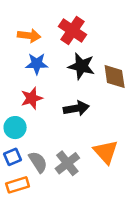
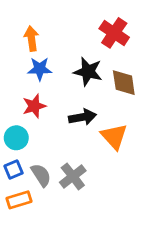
red cross: (72, 31) -> (114, 33), moved
orange arrow: (29, 36) -> (31, 38), turned -105
orange triangle: (106, 152) -> (114, 136), moved

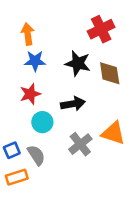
red cross: (114, 33) -> (101, 29), turned 30
orange triangle: (114, 136) -> (113, 133), moved, turned -30
cyan circle: (16, 138) -> (42, 122), moved
gray cross: (73, 176) -> (80, 144), moved

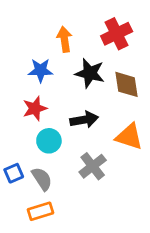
orange arrow: (28, 34) -> (64, 39), moved
orange triangle: (113, 133) -> (129, 137), moved
orange rectangle: (17, 177) -> (40, 211), moved

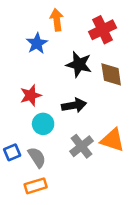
orange arrow: (64, 39) -> (57, 20), moved
blue star: (40, 70) -> (37, 43), moved, turned -30
orange triangle: (129, 137) -> (112, 140), moved

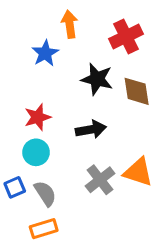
cyan circle: (43, 124) -> (36, 152), moved

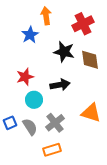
cyan circle: (36, 152) -> (34, 100), moved
gray cross: (100, 180) -> (55, 123), moved
orange rectangle: (44, 229) -> (52, 150), moved

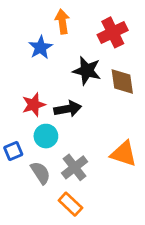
black arrow: (60, 85) -> (68, 109), moved
blue square: (10, 123) -> (13, 151), moved
orange rectangle: (52, 150) -> (70, 204), turned 60

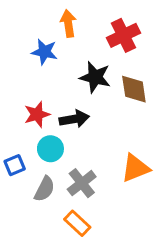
blue star: (40, 47) -> (44, 52), turned -30
orange triangle: (124, 154) -> (135, 168), turned -40
gray semicircle: (40, 173) -> (44, 189), turned 60

